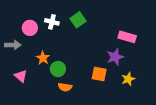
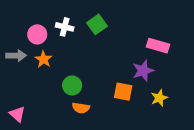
orange star: (43, 58) -> (43, 59), moved
pink triangle: (21, 76) -> (17, 114), moved

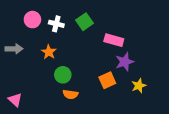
pink circle: (37, 34) -> (32, 20), moved
pink rectangle: (158, 46) -> (114, 40), moved
orange star: (43, 59) -> (49, 52), moved
orange square: (123, 92) -> (107, 80), turned -35

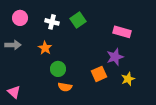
pink circle: (32, 20) -> (20, 18), moved
pink rectangle: (114, 40) -> (122, 32), moved

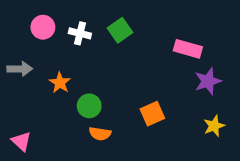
pink circle: (20, 18) -> (43, 27), moved
orange star: (45, 48) -> (60, 83), moved
purple star: (115, 57) -> (208, 81), moved
yellow star: (128, 79) -> (214, 126), moved

